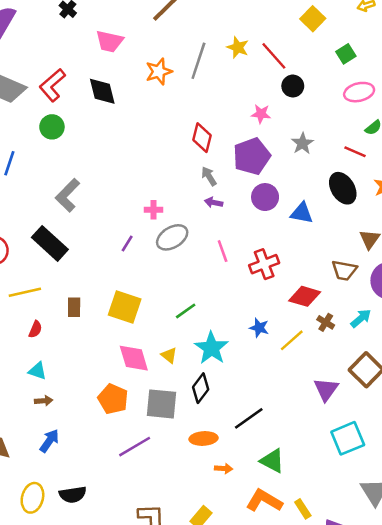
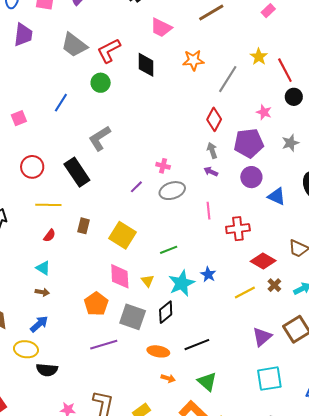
gray line: (198, 61) -> (228, 79), moved
blue star: (259, 328) -> (208, 274), moved
yellow ellipse: (32, 498) -> (26, 349), moved, turned 70

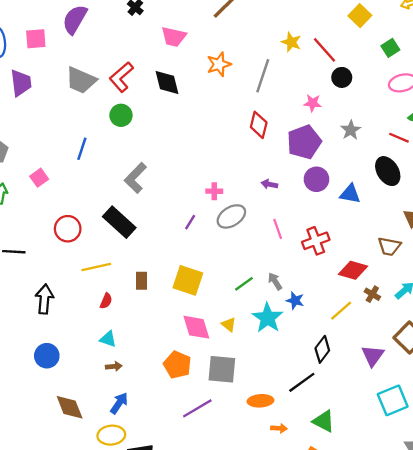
gray arrow: (212, 150) -> (275, 281), moved
black diamond: (166, 312) -> (322, 349), moved

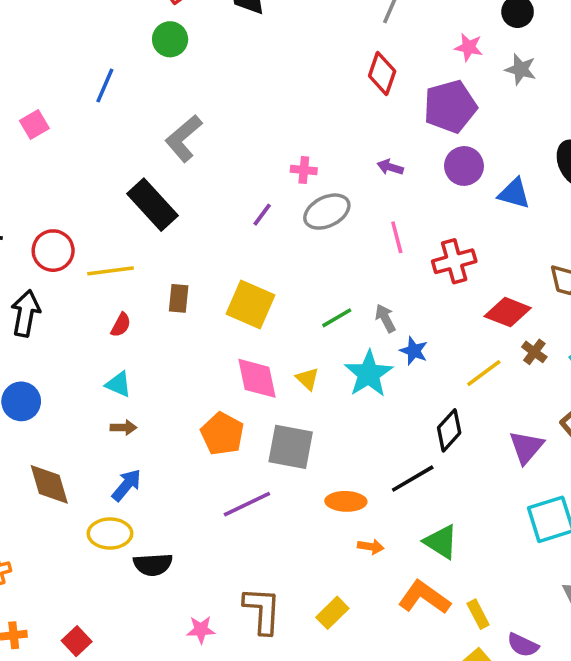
gray star: (351, 130) -> (521, 69), moved, turned -30
red circle: (68, 229) -> (53, 251), moved

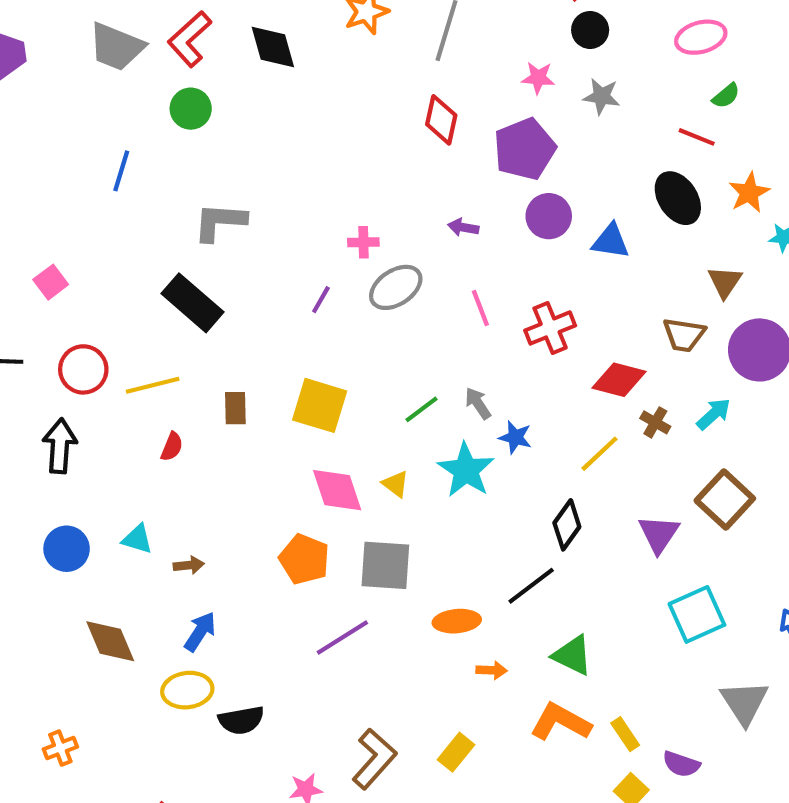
pink square: (34, 124) -> (51, 282), moved
gray L-shape: (184, 138) -> (220, 222), turned 51
cyan triangle: (118, 384) -> (137, 539), moved
brown L-shape: (262, 610) -> (374, 759), turned 45

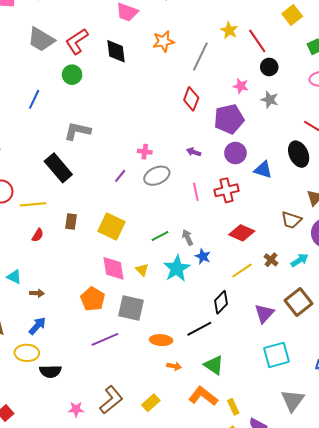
red cross: (550, 328) -> (226, 190), moved
red diamond: (619, 380) -> (242, 233), moved

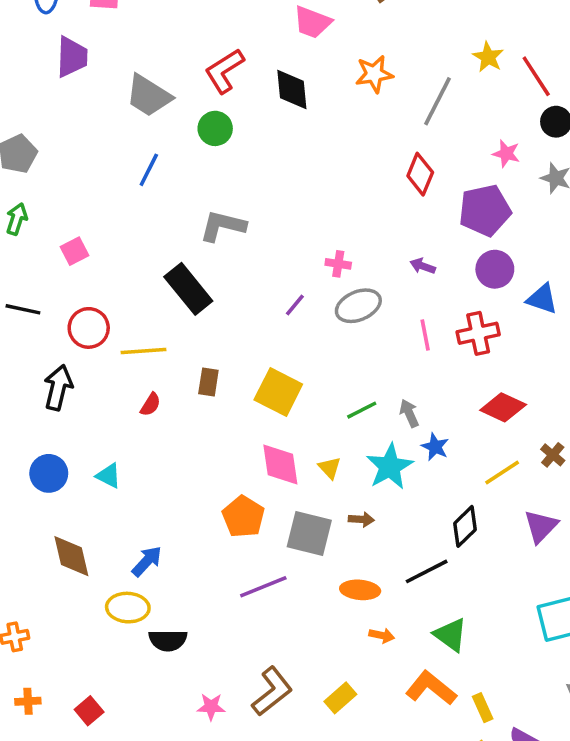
gray trapezoid: (41, 40) -> (149, 96), moved
brown arrow: (37, 293) -> (361, 519), moved
purple triangle: (264, 314) -> (541, 526), moved

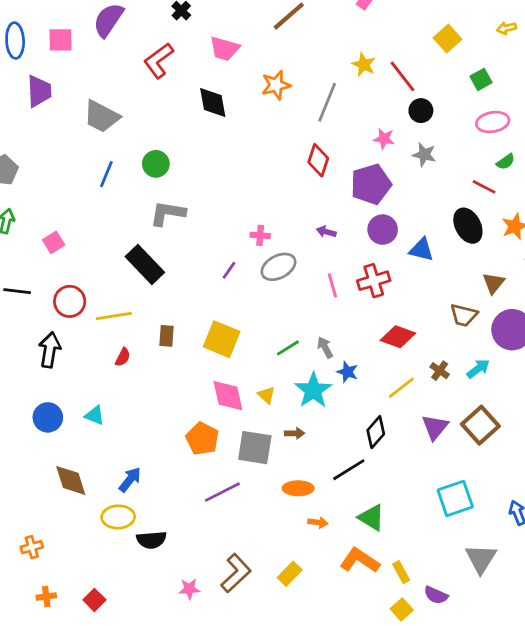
red L-shape: (224, 71) -> (159, 61), moved
green circle: (215, 128) -> (156, 164), moved

